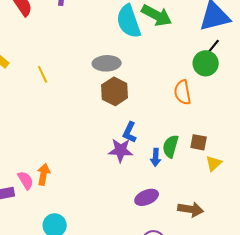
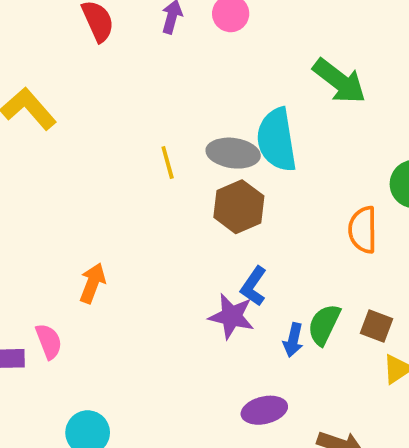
cyan semicircle: (129, 21) -> (277, 140), moved
yellow line: (43, 74) -> (168, 163), moved
orange arrow: (44, 174) -> (93, 283), moved

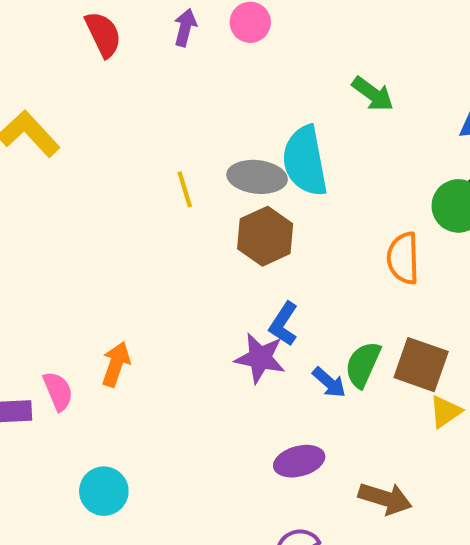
green arrow: (339, 81) -> (373, 94), size x0.7
orange arrow: (93, 283) -> (116, 364), moved
brown square: (376, 326) -> (421, 365), size x1.5
blue arrow: (293, 340) -> (329, 382), turned -60

